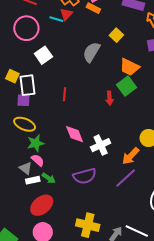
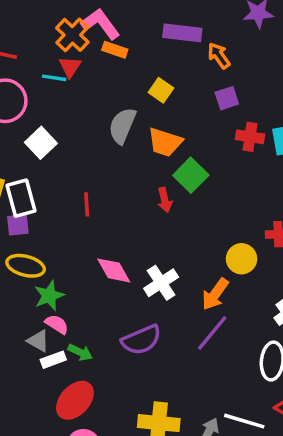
orange trapezoid: (129, 67) -> (165, 142), moved

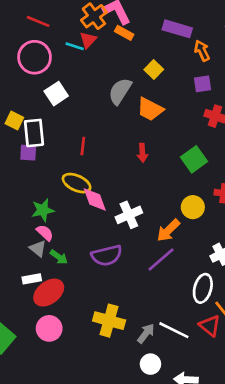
green square: (191, 175) -> (194, 159), moved
yellow ellipse: (26, 266) -> (77, 183), moved
gray triangle: (38, 341) -> (38, 248), moved
white rectangle: (53, 360) -> (32, 279), moved

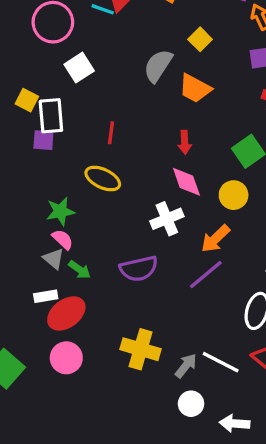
pink diamond: (95, 199) -> (186, 182), moved
yellow circle: (193, 207) -> (234, 195), moved

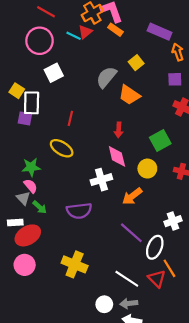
purple line: (206, 274) -> (131, 233), moved, turned 75
gray arrow: (186, 366) -> (129, 303), moved, turned -140

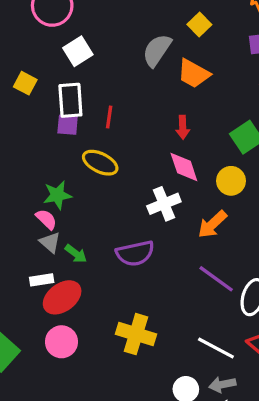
white rectangle: (32, 103) -> (70, 100), moved
purple square: (25, 118) -> (68, 125), moved
pink semicircle: (31, 186) -> (46, 219), moved

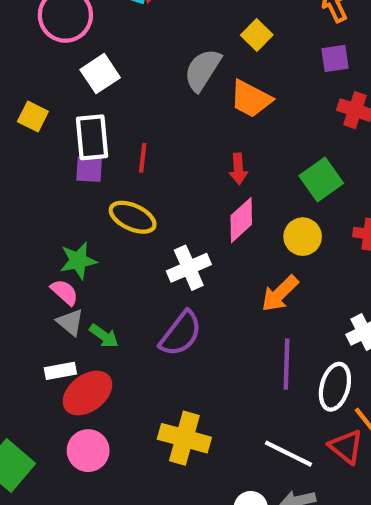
pink diamond: (184, 167) -> (241, 220), turned 68
white cross: (164, 204) -> (189, 268), moved
purple semicircle: (135, 253) -> (181, 334), turned -39
purple line: (216, 279) -> (286, 364), turned 57

